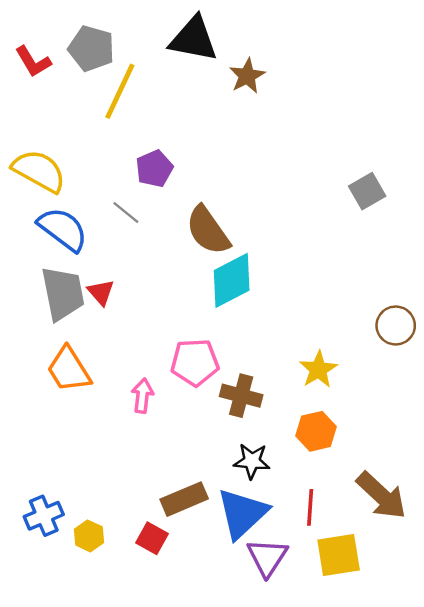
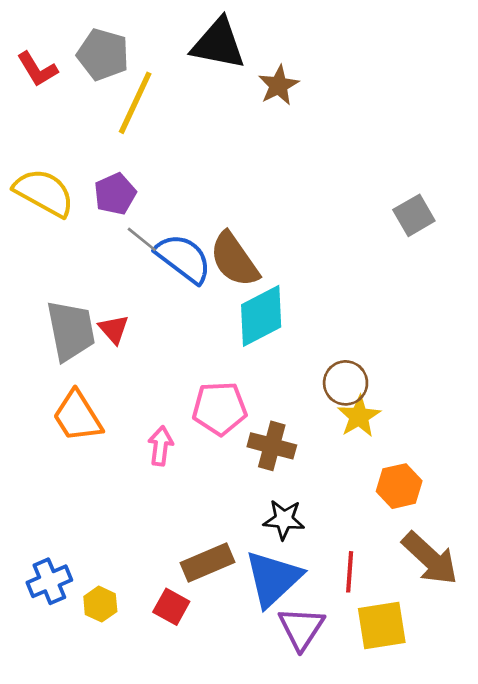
purple pentagon: (154, 169) -> (115, 194), moved
blue semicircle: (63, 229) -> (183, 258), moved
brown circle: (396, 325) -> (346, 383), moved
orange hexagon: (316, 431) -> (399, 486), moved

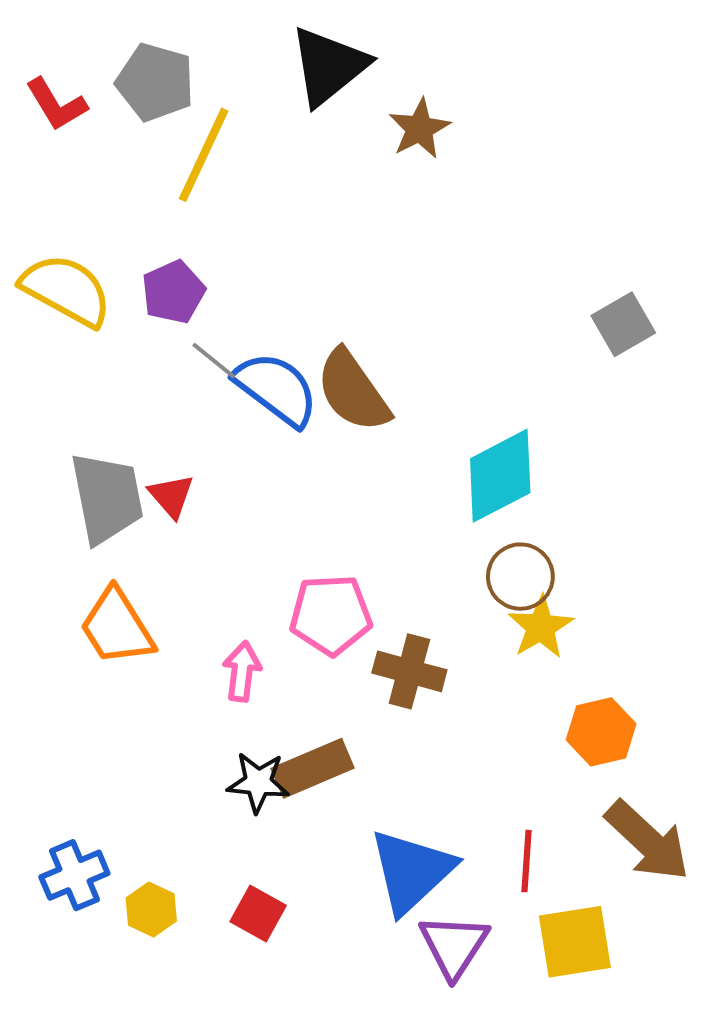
black triangle: (218, 44) -> (329, 66), turned -50
cyan diamond: (261, 316) -> (500, 476), moved
black star: (284, 520) -> (258, 782), moved
brown rectangle: (208, 562) -> (313, 768), moved

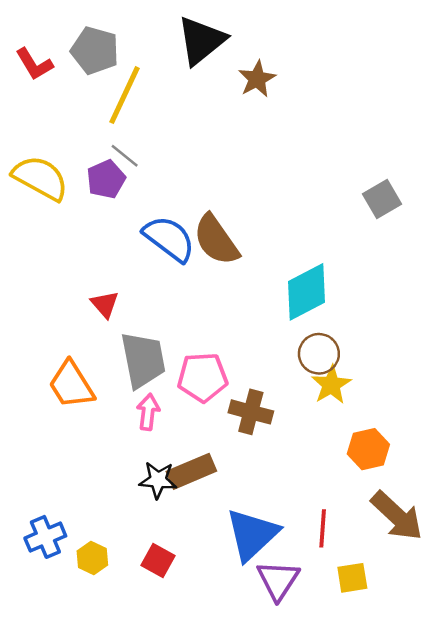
gray line: (214, 361) -> (125, 156), moved
gray trapezoid: (107, 498) -> (143, 360), moved
yellow square: (575, 942) -> (352, 578), size x0.7

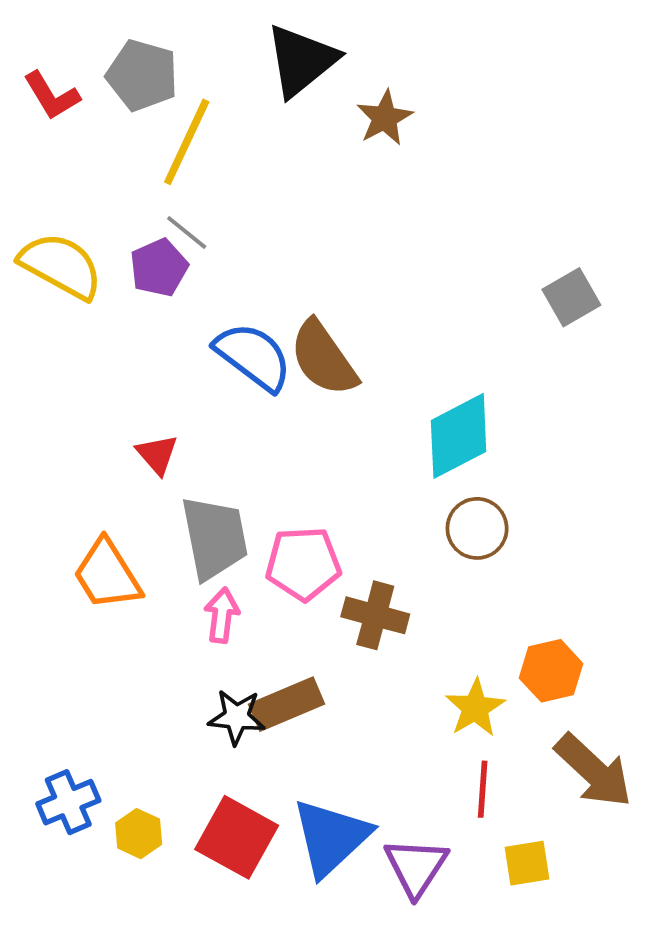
yellow star: (331, 385) -> (475, 708), moved
blue triangle: (252, 534) -> (331, 837), moved
red square: (158, 560) -> (237, 837), size x1.6

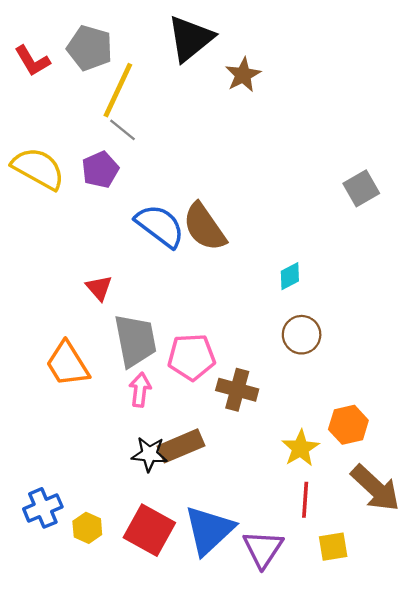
gray line: (187, 232) -> (122, 130), moved
cyan diamond: (459, 436) -> (290, 276), size x0.5

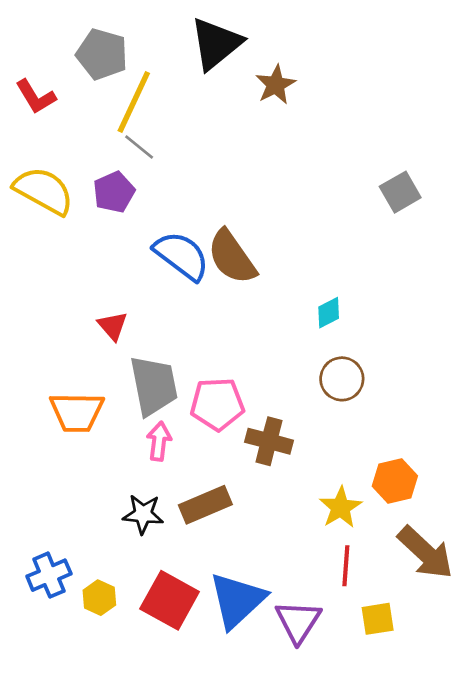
red L-shape: (32, 61) -> (36, 97), moved
gray square: (361, 188) -> (400, 192), moved
orange trapezoid: (67, 364) -> (77, 412), turned -57
black star: (149, 454) -> (143, 514), moved

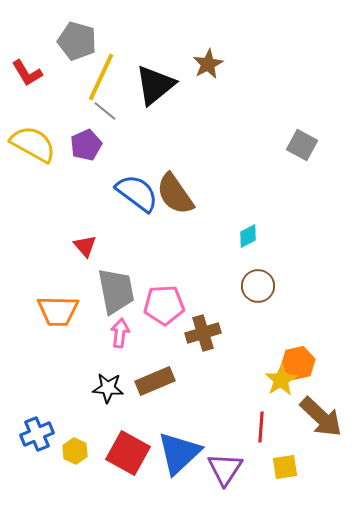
black triangle: (216, 44) -> (155, 85), moved
gray square: (400, 192) -> (302, 145), turned -32
brown cross: (269, 441) -> (203, 333), turned -32
yellow star: (341, 507) -> (281, 380), moved

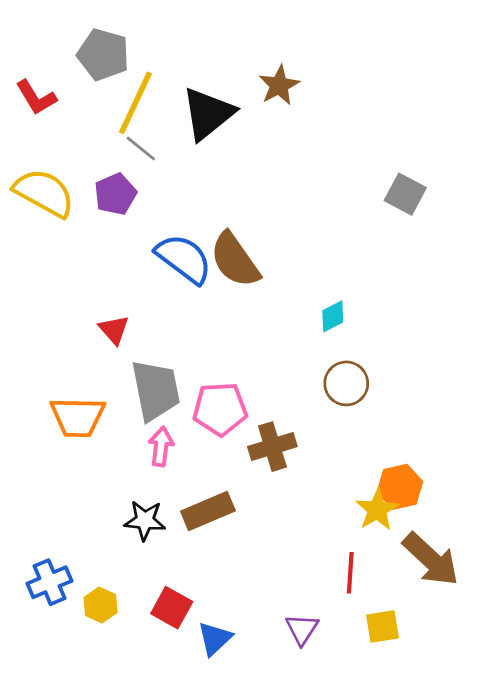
red square: (128, 453) -> (172, 608), size x0.7
blue triangle: (179, 453) -> (215, 639), moved, size x0.6
purple triangle: (225, 469) -> (302, 629), size x0.7

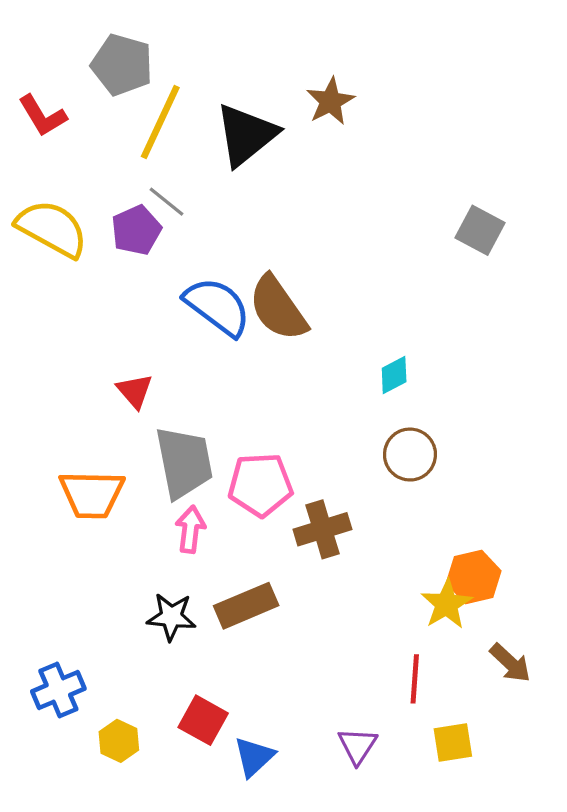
gray line: (141, 148) -> (167, 202), moved
brown arrow: (431, 559) -> (510, 663), size x0.6
yellow hexagon: (101, 605) -> (119, 741), moved

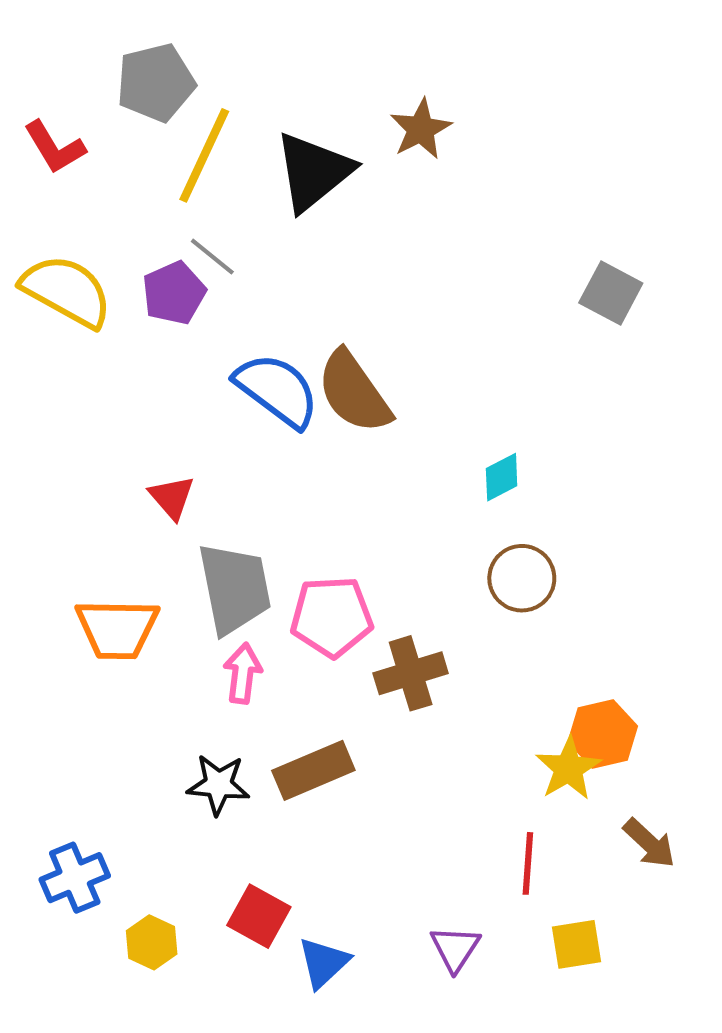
gray pentagon: (122, 65) -> (156, 83), turned -30

